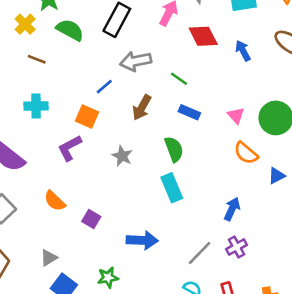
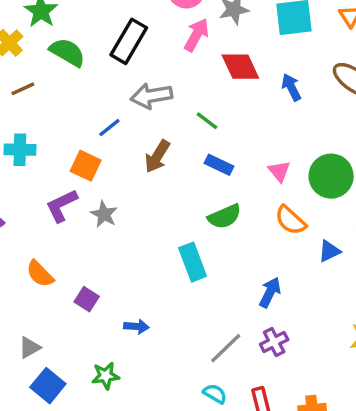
brown line: (37, 59) -> (23, 89), turned -48
green semicircle: (174, 149) -> (225, 216), moved, turned 85
gray star: (122, 156) -> (104, 214), moved
blue arrow: (142, 240) -> (136, 326), moved, size x0.6

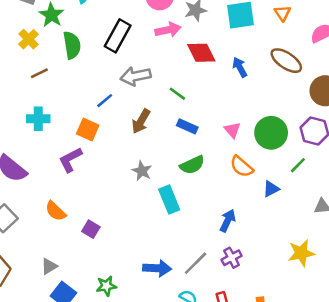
pink arrow: (196, 35) -> (168, 30), turned 50
green semicircle: (67, 52) -> (72, 45), turned 52
gray star: (104, 214) -> (142, 171), moved
blue arrow: (136, 326) -> (157, 268), moved, size x1.5

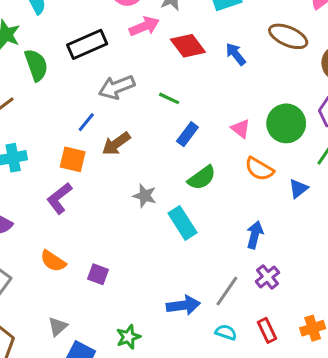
black rectangle: (118, 36) -> (87, 44), turned 48
brown arrow: (141, 121) -> (116, 144), moved, turned 35
blue rectangle: (187, 126) -> (187, 134), turned -66

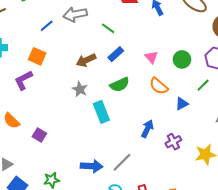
blue line: (86, 122) -> (47, 26), moved
green circle: (286, 123) -> (182, 59), size x0.7
brown arrow: (116, 144) -> (86, 60), moved
purple cross: (267, 277) -> (173, 142), moved

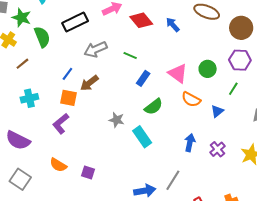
blue line: (47, 26) -> (67, 74), moved
pink triangle: (151, 57) -> (178, 73), size x1.5
brown arrow: (86, 60) -> (89, 83), moved

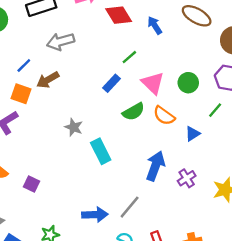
green line: (130, 55) -> (129, 57), moved, turned -72
green semicircle: (154, 107) -> (134, 112), moved
blue arrow: (190, 143) -> (155, 166), size x1.4

